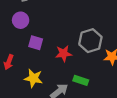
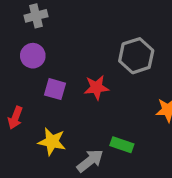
gray hexagon: (90, 41) -> (136, 56), moved
red star: (64, 54) -> (96, 88), moved

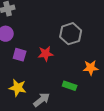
green rectangle: (122, 145) -> (70, 86), moved

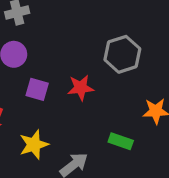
yellow star: (18, 88) -> (34, 145), turned -30

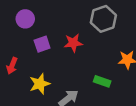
purple square: (37, 89) -> (42, 44), turned -35

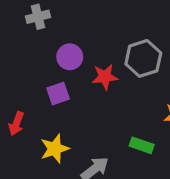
purple circle: (25, 19) -> (70, 57), moved
red star: (73, 43) -> (105, 77), moved

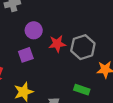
gray hexagon: (143, 58) -> (83, 47), moved

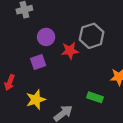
gray hexagon: (83, 47) -> (92, 36), moved

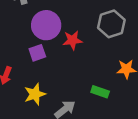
gray hexagon: (92, 36) -> (111, 24), moved
purple circle: (46, 37) -> (46, 25), size x1.5

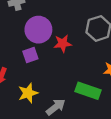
green rectangle: (100, 92) -> (88, 91), size x1.5

